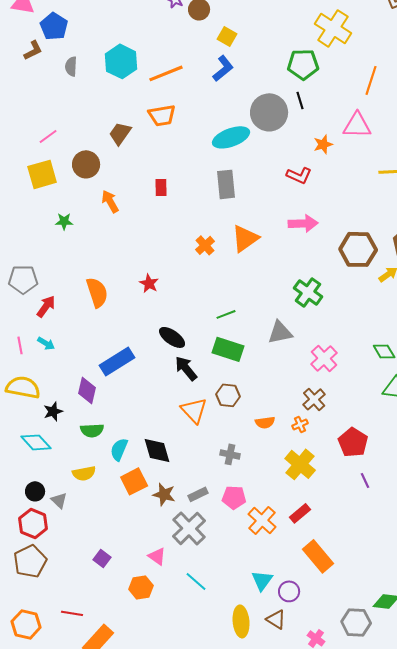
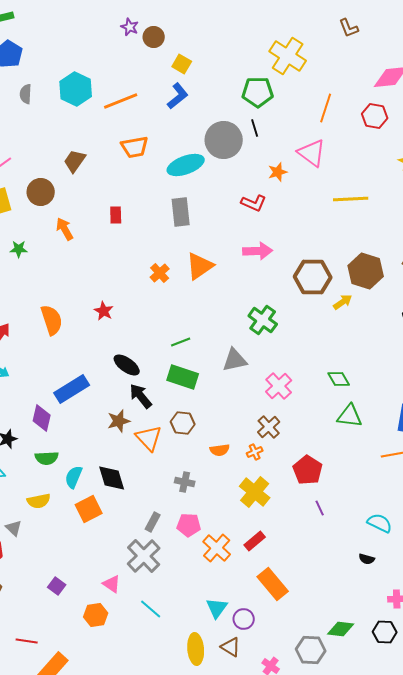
orange trapezoid: (162, 115) -> (135, 147), moved
pink triangle: (357, 125) -> (312, 153), turned 36
brown star: (164, 494) -> (119, 421), moved, turned -30
gray rectangle: (198, 494) -> (153, 522), turned -36

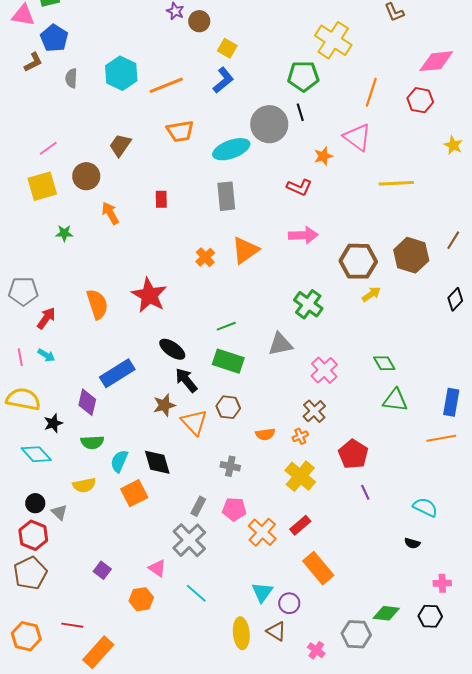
yellow arrow: (343, 302) -> (371, 294), moved
red star: (104, 311) -> (149, 295), size x1.8

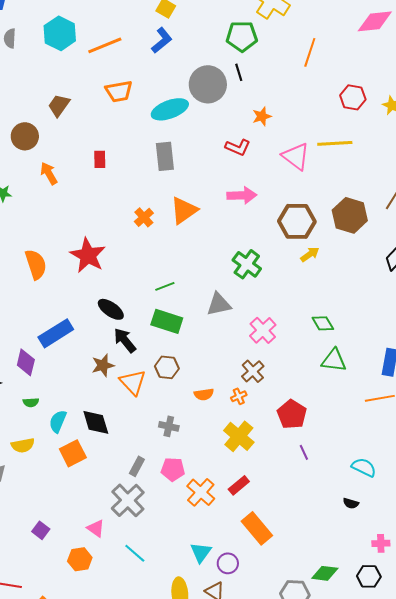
red hexagon: (420, 100) -> (353, 97), moved
pink triangle: (357, 137) -> (296, 156), moved
green semicircle: (92, 442) -> (31, 402), size x0.7

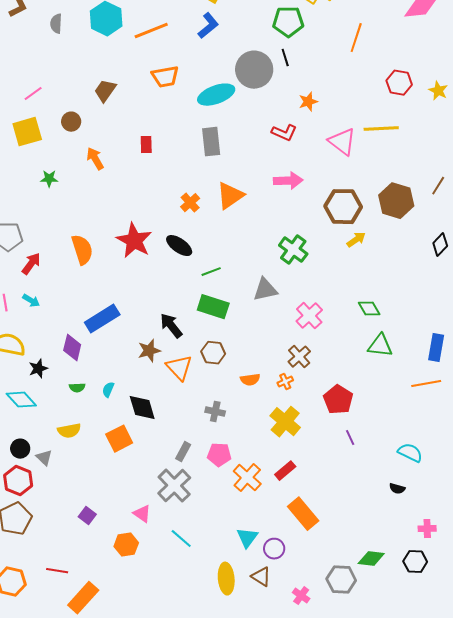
brown circle: (25, 136) -> (71, 122), size x0.7
black ellipse: (111, 309) -> (179, 246), moved
cyan semicircle: (58, 421) -> (108, 390), moved, size x0.7

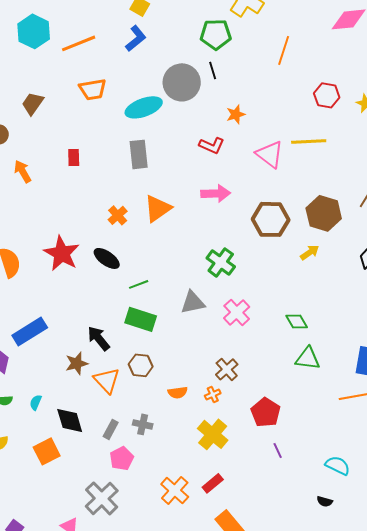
yellow arrow: (356, 240) -> (310, 252), moved
pink cross: (309, 316) -> (237, 312), moved
gray rectangle: (183, 452) -> (111, 429), moved
pink pentagon: (219, 455) -> (122, 458), moved, turned -30

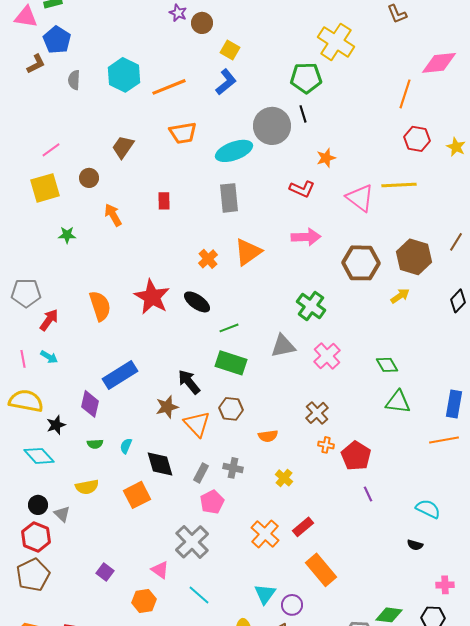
orange line: (284, 50) -> (405, 94), moved
orange cross: (213, 394) -> (326, 445), moved, turned 35
yellow cross: (213, 434) -> (284, 478), moved, size x0.6

